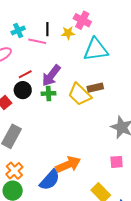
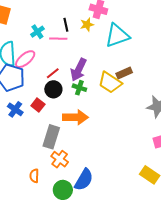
green cross: (49, 93) -> (79, 88), turned 32
orange arrow: (68, 165) -> (75, 117), moved, turned 35
orange cross: (14, 171) -> (60, 159), moved
blue semicircle: (50, 180) -> (84, 180), moved

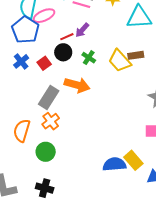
purple arrow: (79, 70) -> (82, 30), moved, size x0.7
orange semicircle: (34, 176) -> (22, 131), size x1.6
blue semicircle: (84, 180) -> (114, 164), moved, turned -140

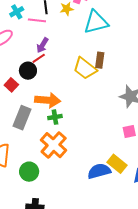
red line: (67, 37) -> (39, 58), moved
brown rectangle: (136, 55) -> (100, 60), turned -63
green cross: (89, 58) -> (55, 117), moved, turned -32
orange cross: (51, 121) -> (54, 145), moved, size x1.5

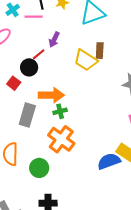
purple arrow: (42, 45) -> (54, 40), moved

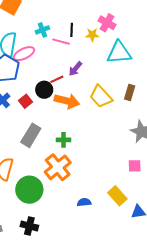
brown rectangle: (100, 51) -> (130, 92), moved
orange arrow: (51, 95) -> (67, 101), moved
blue semicircle: (109, 161) -> (84, 202), moved, size x0.6
green circle: (39, 168) -> (29, 190), size x1.4

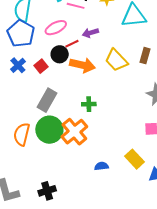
pink ellipse: (24, 54) -> (56, 28), moved
purple arrow: (75, 69) -> (90, 33), turned 35
green cross: (64, 140) -> (89, 104), moved
green circle: (29, 190) -> (49, 130), moved
black cross: (29, 226) -> (47, 191), turned -30

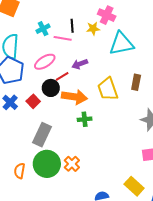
yellow trapezoid: (116, 60) -> (108, 89), turned 30
green cross: (89, 104) -> (85, 119), moved
orange cross: (74, 132) -> (72, 164), size x0.6
orange semicircle: (22, 134) -> (20, 171), size x0.7

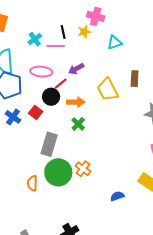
cyan triangle: (122, 44) -> (115, 43), size x0.6
pink ellipse: (45, 62) -> (41, 72), turned 45
orange arrow: (74, 97) -> (76, 102), size x0.7
green cross: (85, 119) -> (78, 124), moved, turned -32

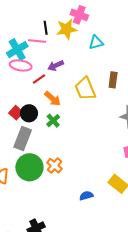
yellow star: (84, 32) -> (67, 29), size x1.5
cyan cross: (35, 39) -> (17, 50), moved, size x1.5
black circle: (51, 97) -> (29, 113), moved
orange arrow: (76, 102) -> (53, 99), turned 36
red square: (36, 112) -> (16, 113), moved

